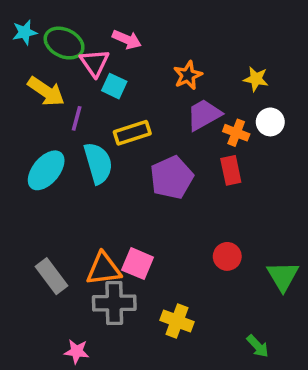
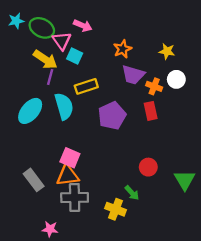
yellow arrow: (46, 91) -> (45, 59), moved
purple trapezoid: (204, 115) -> (133, 75), turned -135
pink square: (138, 264) -> (70, 158), moved
green arrow: (258, 346) -> (132, 193), moved

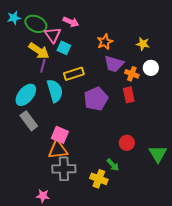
gray rectangle: (34, 180) -> (29, 121), moved

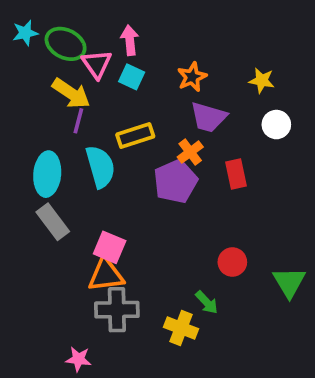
pink arrow: (71, 22) -> (130, 40), turned -119
cyan square: (64, 48) -> (132, 77), moved
orange cross: (132, 74) -> (190, 152), moved, turned 32
cyan ellipse: (26, 95) -> (47, 174), turned -35

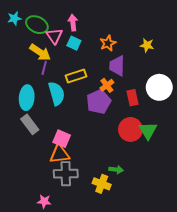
purple trapezoid: (209, 117) -> (117, 66), turned 75
white circle: (276, 125) -> (159, 87), moved, size x1.6
red circle: (232, 262) -> (130, 129), moved, size x1.5
green triangle: (289, 282) -> (148, 130), moved
green arrow: (207, 302) -> (116, 170), turned -40

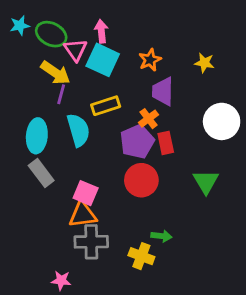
cyan square: (74, 43) -> (103, 60), size x1.6
red rectangle: (133, 98) -> (166, 143), moved
red circle: (130, 129) -> (141, 180), moved

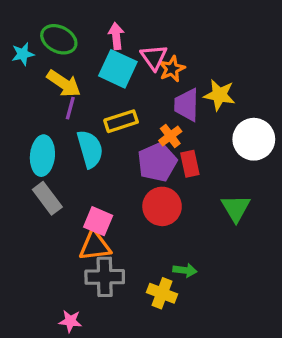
cyan star: (20, 26) -> (23, 54), moved
pink triangle: (76, 50) -> (154, 57), moved
yellow star: (204, 63) -> (219, 95), moved, size x1.4

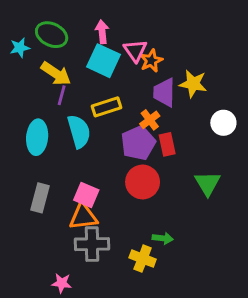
white circle: (254, 139) -> (223, 123), size x0.7
gray rectangle: (47, 198) -> (40, 198), moved, turned 52

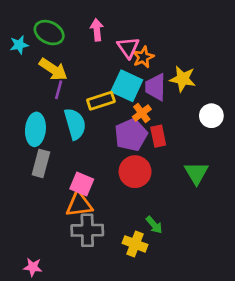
cyan square: (104, 61) -> (127, 86), moved
gray rectangle: (40, 198) -> (41, 163), moved
green arrow: (163, 238) -> (154, 225), turned 42
pink star: (62, 283) -> (33, 267), moved

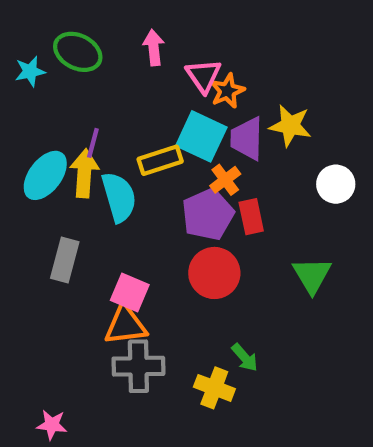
yellow arrow: (53, 69) -> (84, 173), moved, turned -120
cyan ellipse: (35, 129) -> (45, 175), moved, turned 32

